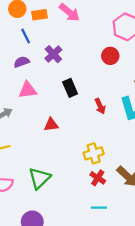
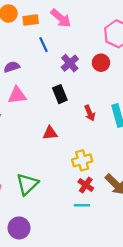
blue line: (26, 36) -> (43, 45), moved
purple cross: (53, 54) -> (70, 63), moved
red triangle: (51, 125) -> (50, 133), moved
cyan line: (99, 208) -> (82, 205), moved

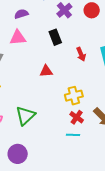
purple semicircle: (12, 67) -> (21, 14), moved

